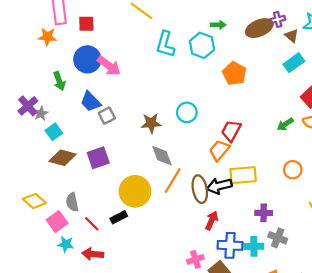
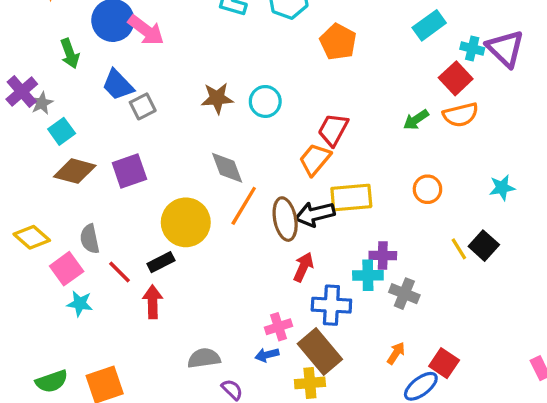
brown star: (151, 123) -> (217, 98), moved
cyan cross: (254, 246) -> (368, 275), moved
red arrow: (93, 254) -> (153, 302), moved, turned 84

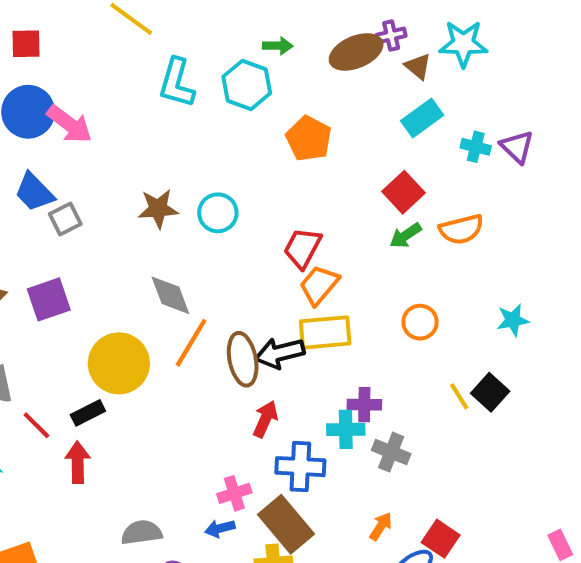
purple triangle: (505, 49) -> (517, 147), size x0.7
red square: (456, 78) -> (404, 192), moved
orange trapezoid: (315, 159) -> (319, 285), moved

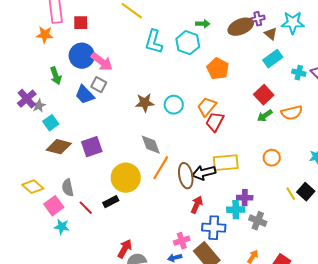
gray square: (65, 219) -> (99, 85), moved, turned -35
orange trapezoid: (319, 285) -> (207, 107), moved
red arrow: (78, 462) -> (125, 249), moved, turned 30

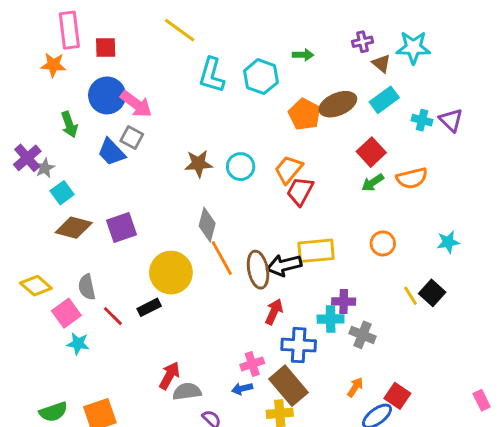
green arrow: (203, 24) -> (303, 55), moved
brown ellipse: (241, 27) -> (338, 104), moved
gray diamond: (151, 145) -> (207, 225), turned 35
orange line: (161, 168) -> (222, 258), turned -60

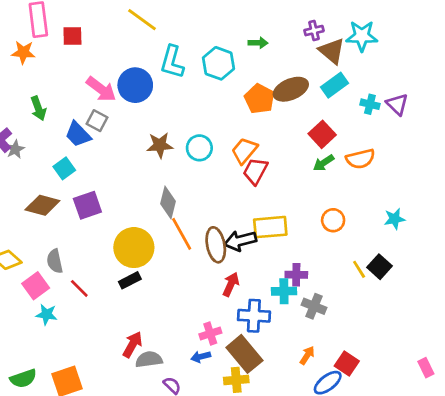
brown triangle: (381, 64) -> (332, 51), size x1.5
blue circle: (107, 95) -> (135, 85), moved
cyan square: (62, 193) -> (64, 168), moved
black rectangle: (149, 307) -> (130, 280), moved

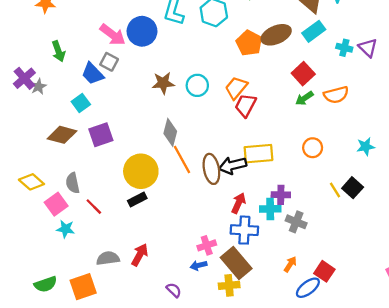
red arrow: (231, 284) -> (238, 203), moved
gray semicircle: (149, 359) -> (108, 258), moved

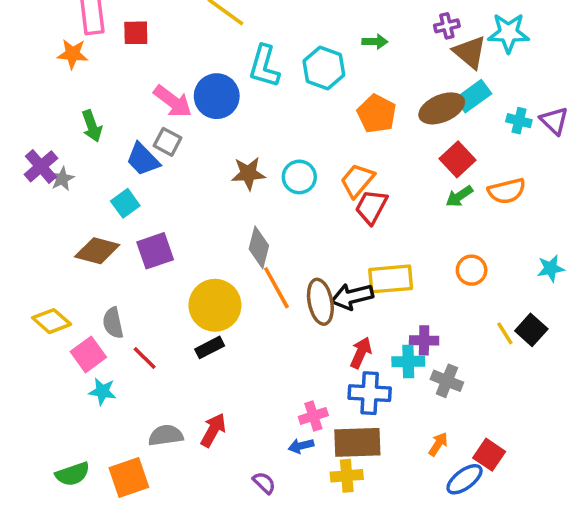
brown ellipse: (276, 35) -> (442, 108), moved
brown rectangle: (236, 263) -> (357, 442), turned -52

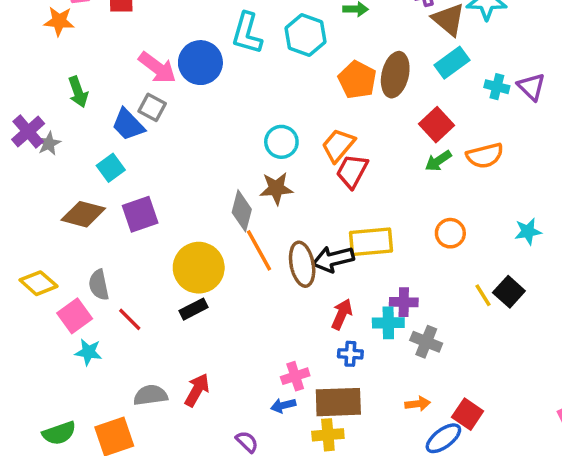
brown ellipse: (442, 108) -> (395, 75), moved, turned -54
brown star: (248, 173) -> (276, 188), moved
blue cross: (370, 393) -> (350, 354), size x0.6
orange arrow: (438, 444) -> (418, 404), turned 50

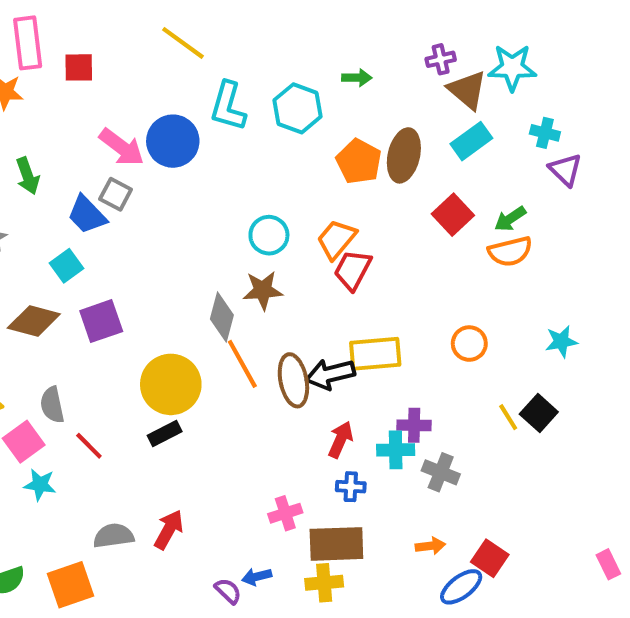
cyan cross: (497, 87) -> (545, 133), moved
green arrow: (438, 161) -> (510, 219), moved
blue arrow: (283, 406) -> (257, 577), moved

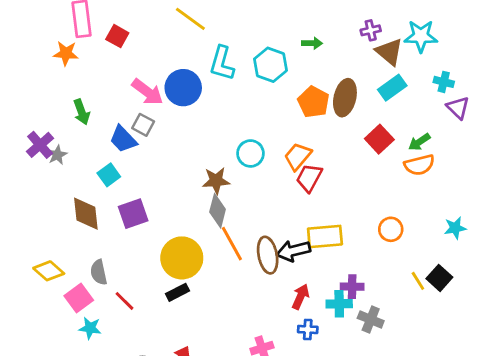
red square: (79, 67) -> (117, 36), turned 30
brown star: (263, 290) -> (216, 181), moved
brown diamond: (34, 321) -> (86, 214), turned 69

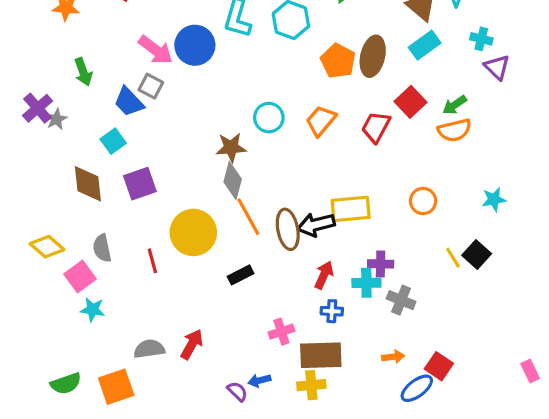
red trapezoid: (309, 178) -> (376, 127), moved
black rectangle: (177, 292) -> (241, 275), moved
red line: (125, 301) -> (152, 261), moved, turned 30

